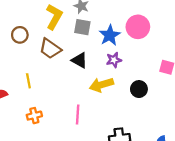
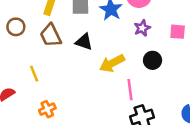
brown trapezoid: (50, 49) -> (51, 35), turned 40
purple star: (114, 60) -> (142, 28), moved
pink line: (78, 115) -> (130, 90), moved

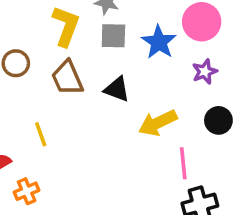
orange cross: (47, 109) -> (27, 191), moved

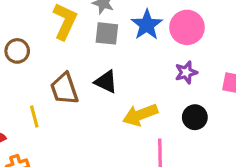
blue star: (159, 42) -> (147, 25), moved
brown trapezoid: (67, 78) -> (64, 89), moved

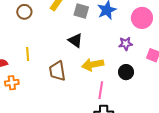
pink circle: (187, 27) -> (142, 18), moved
brown trapezoid: (64, 89) -> (57, 71), moved

